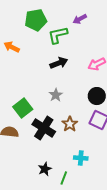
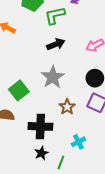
gray star: (56, 95) -> (53, 77), size x1.6
black cross: (44, 128) -> (40, 126), moved, turned -30
cyan cross: (81, 158) -> (78, 142), turned -32

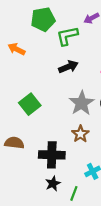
gray star: (53, 77) -> (82, 103), moved
green square: (19, 90) -> (30, 104), moved

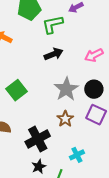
black cross: (52, 155) -> (38, 139), turned -30

